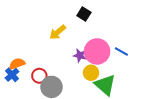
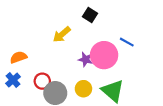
blue line: (121, 51) -> (127, 42), moved
orange semicircle: (17, 64) -> (18, 57), moved
yellow circle: (91, 73) -> (83, 89), moved

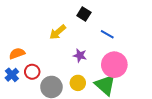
blue line: (127, 42) -> (107, 34), moved
pink circle: (104, 55) -> (114, 65), moved
red circle: (42, 81) -> (32, 72), moved

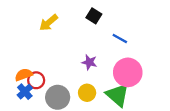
yellow arrow: (58, 32) -> (49, 23), moved
orange semicircle: (17, 53) -> (24, 75), moved
blue cross: (12, 75) -> (25, 92), moved

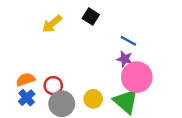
black square: (94, 16) -> (91, 17), moved
purple star: (89, 62) -> (125, 59), moved
red circle: (36, 80) -> (53, 86), moved

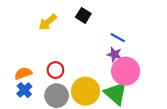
red circle: (53, 86) -> (55, 70), moved
yellow circle: (93, 99) -> (86, 91), size x1.6

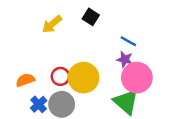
blue cross: (24, 90) -> (39, 104), moved
yellow circle: (86, 91) -> (83, 78), moved

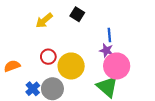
blue line: (128, 41) -> (109, 35), turned 56
red circle: (60, 76) -> (48, 57), moved
orange semicircle: (25, 80) -> (12, 66), moved

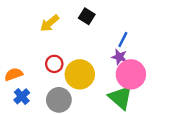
blue line: (109, 35) -> (123, 39), turned 32
blue cross: (33, 89) -> (22, 96), moved

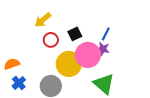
black square: (87, 16) -> (75, 34), moved, turned 32
red circle: (54, 64) -> (51, 40), moved
pink circle: (131, 74) -> (88, 55), moved

